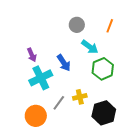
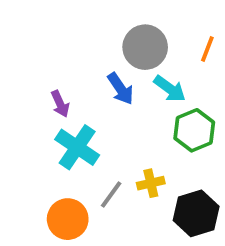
gray circle: (77, 25) -> (145, 47), size x1.5
blue arrow: (64, 63) -> (121, 89), moved
cyan cross: (41, 78) -> (77, 147), turned -30

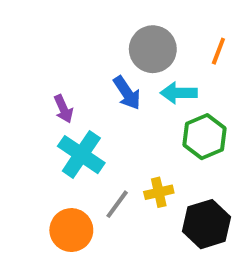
cyan arrow: (170, 89) -> (179, 93), turned 144

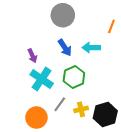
gray circle: (153, 49) -> (63, 15), moved
green hexagon: (204, 137) -> (74, 77), moved
yellow cross: (159, 192) -> (81, 109), moved

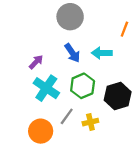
purple arrow: (32, 56) -> (36, 62), turned -112
black hexagon: (105, 114) -> (118, 96), moved

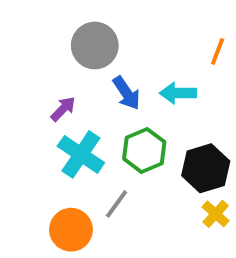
gray circle: (70, 17) -> (95, 45), moved
yellow cross: (90, 122) -> (216, 214), moved, turned -35

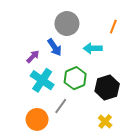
gray circle: (95, 45) -> (67, 24), moved
blue arrow: (126, 93) -> (55, 47), moved
yellow cross: (216, 214) -> (105, 121), moved

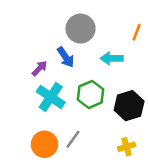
gray line: (61, 106) -> (73, 139), moved
yellow cross: (105, 121) -> (127, 147), turned 32

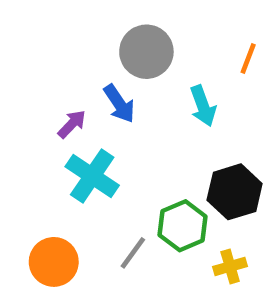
cyan arrow: (112, 58) -> (203, 106), turned -110
green hexagon: (91, 94) -> (183, 226), moved
orange circle: (44, 144) -> (54, 262), moved

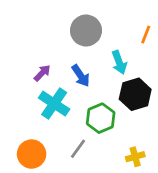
blue arrow: (119, 104) -> (81, 76), moved
black hexagon: (235, 192) -> (135, 94), moved
green hexagon: (183, 226) -> (101, 118), moved

